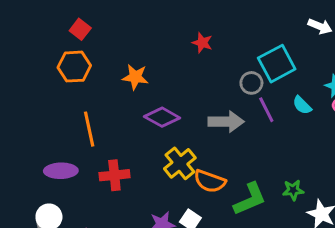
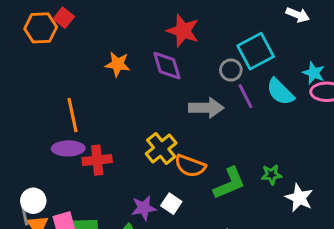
red star: (202, 43) -> (183, 31), size x1.6
orange hexagon: (74, 67) -> (41, 28), moved
cyan semicircle: (302, 105) -> (280, 92), size x1.5
purple diamond: (162, 117) -> (167, 66), moved, turned 44
purple ellipse: (61, 171) -> (68, 148), moved

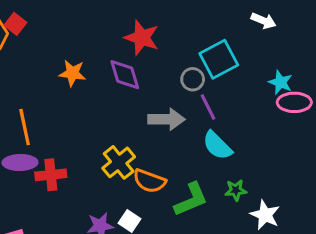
cyan semicircle: (280, 92) -> (217, 146), moved

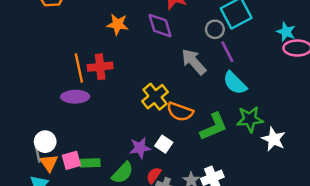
gray arrow: (166, 119) -> (194, 62), turned -132
red cross: (51, 175) -> (100, 67), moved
green star: (236, 190) -> (250, 119), size x1.5

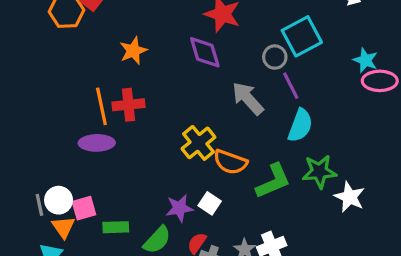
orange star: (118, 24) -> (133, 51), moved, turned -30
cyan semicircle: (235, 83) -> (300, 125), turned -115
gray line: (38, 154) -> (39, 205), moved
pink square: (71, 160) -> (84, 208), moved

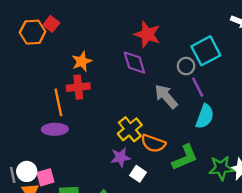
red cross: (129, 105) -> (78, 87), moved
green star: (319, 172) -> (221, 168), moved
purple star: (179, 208) -> (120, 157), moved

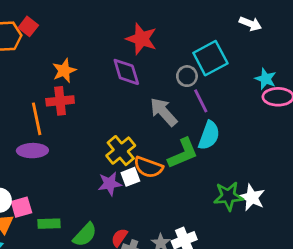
green L-shape: (185, 157) -> (183, 153), moved
white square: (138, 174) -> (130, 177), moved, turned 35

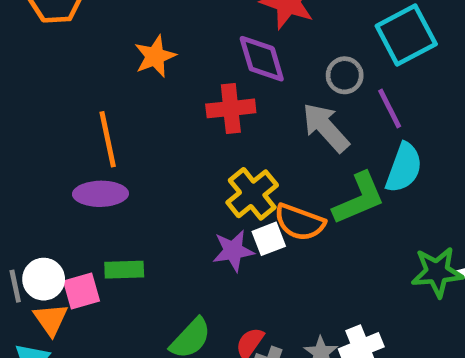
gray circle: (187, 76) -> (345, 75), moved
red cross: (60, 101) -> (231, 108), moved
green rectangle: (49, 224) -> (124, 270), moved

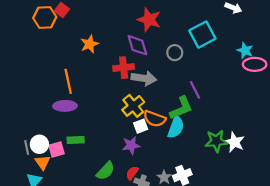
purple line: (390, 108) -> (195, 90), moved
gray arrow: (326, 127) -> (144, 78), moved, turned 140
cyan semicircle: (404, 168) -> (176, 127), moved
purple star: (233, 251) -> (131, 145), moved

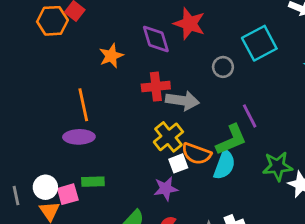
purple diamond: (137, 45) -> (156, 39), moved
green star: (216, 141) -> (278, 166), moved
gray line: (27, 147) -> (16, 196), moved

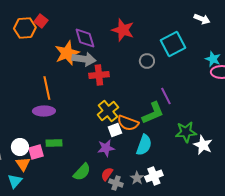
purple diamond: (156, 39) -> (85, 38), moved
orange star: (111, 56) -> (67, 53), size x1.4
gray arrow: (182, 101) -> (84, 59), moved
cyan semicircle: (224, 165) -> (144, 145), moved

